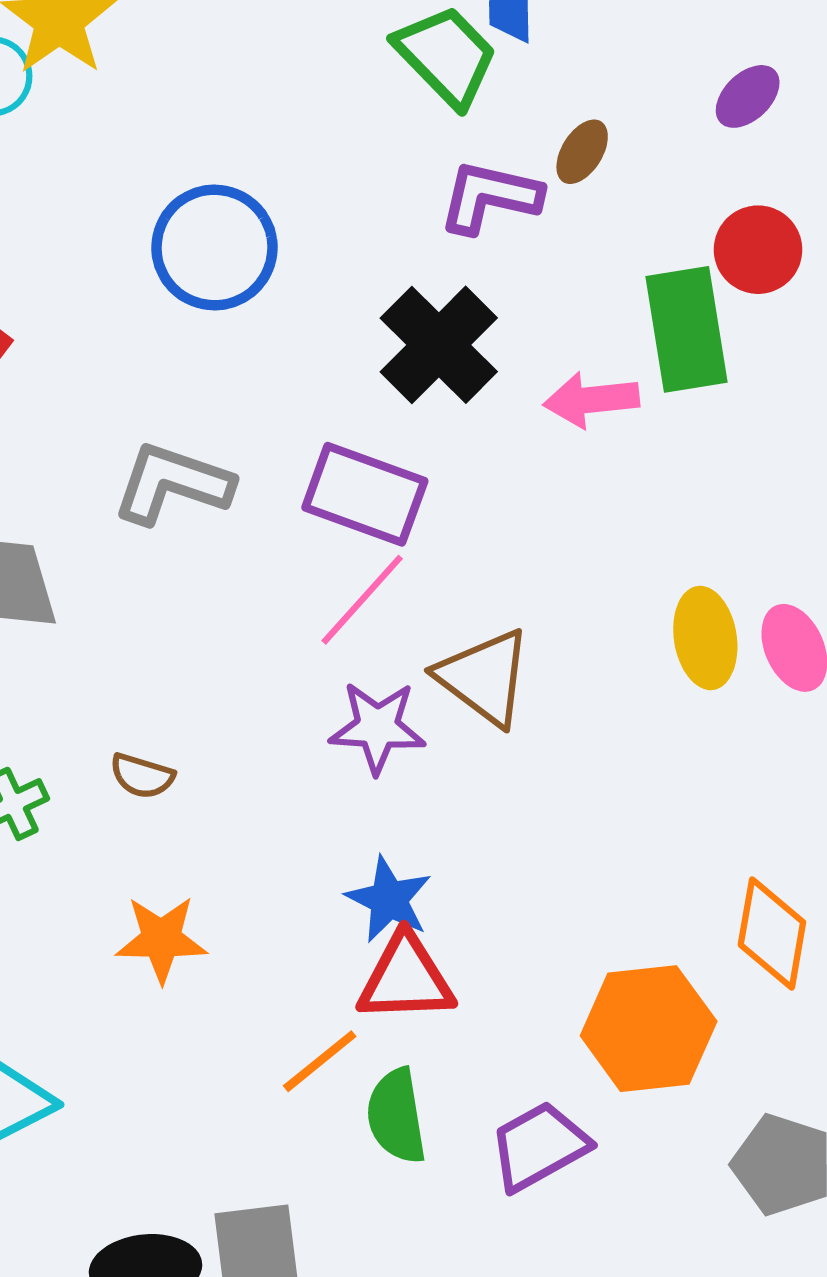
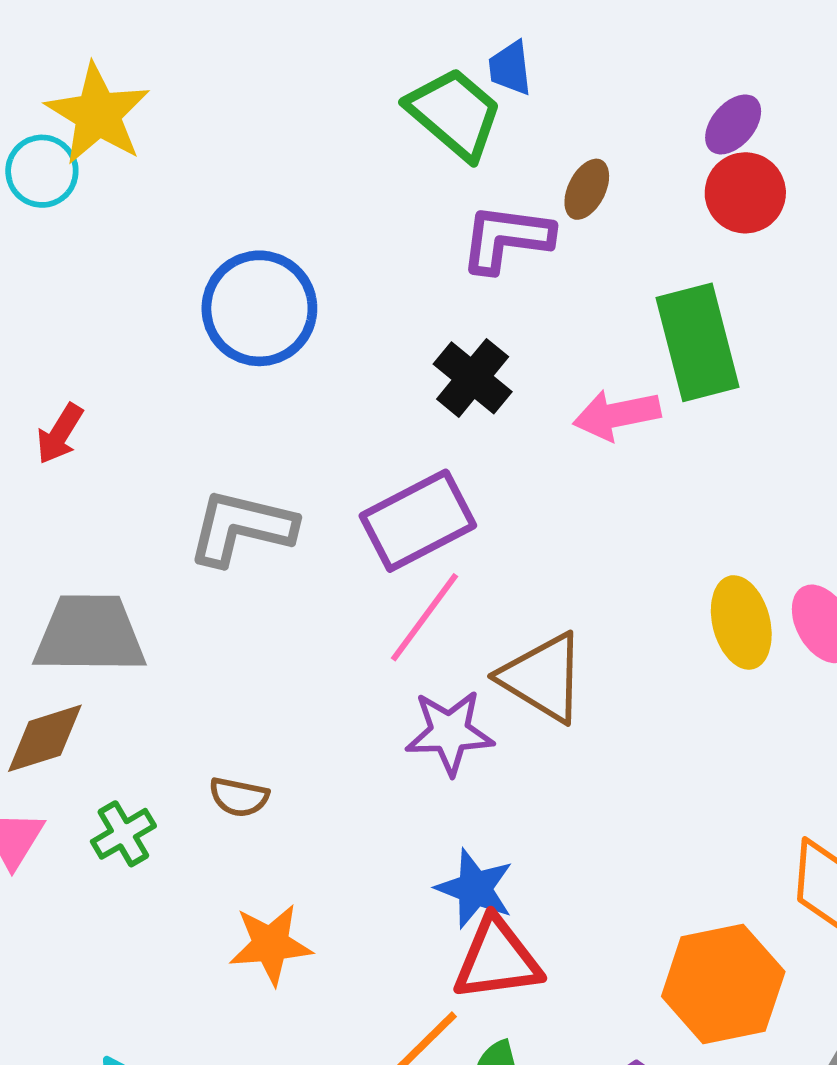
red circle: (758, 250) -> (745, 193), moved
black cross: (439, 345) -> (473, 378), size x0.7
purple rectangle: (365, 494) -> (418, 521), turned -42

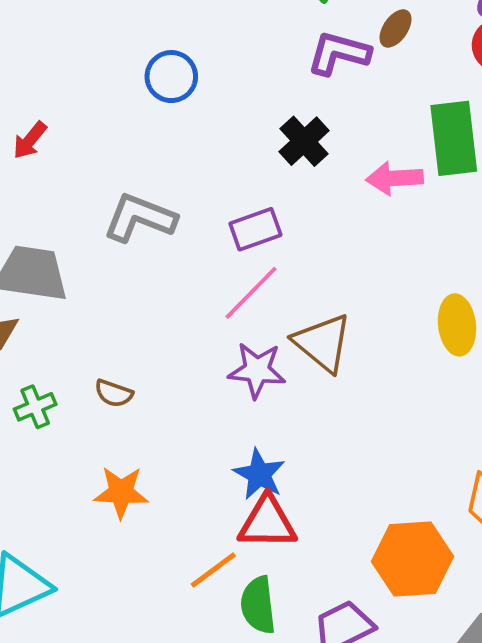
blue circle: (259, 308) -> (171, 77), size x0.7
purple rectangle: (418, 521) -> (255, 229), size x0.7

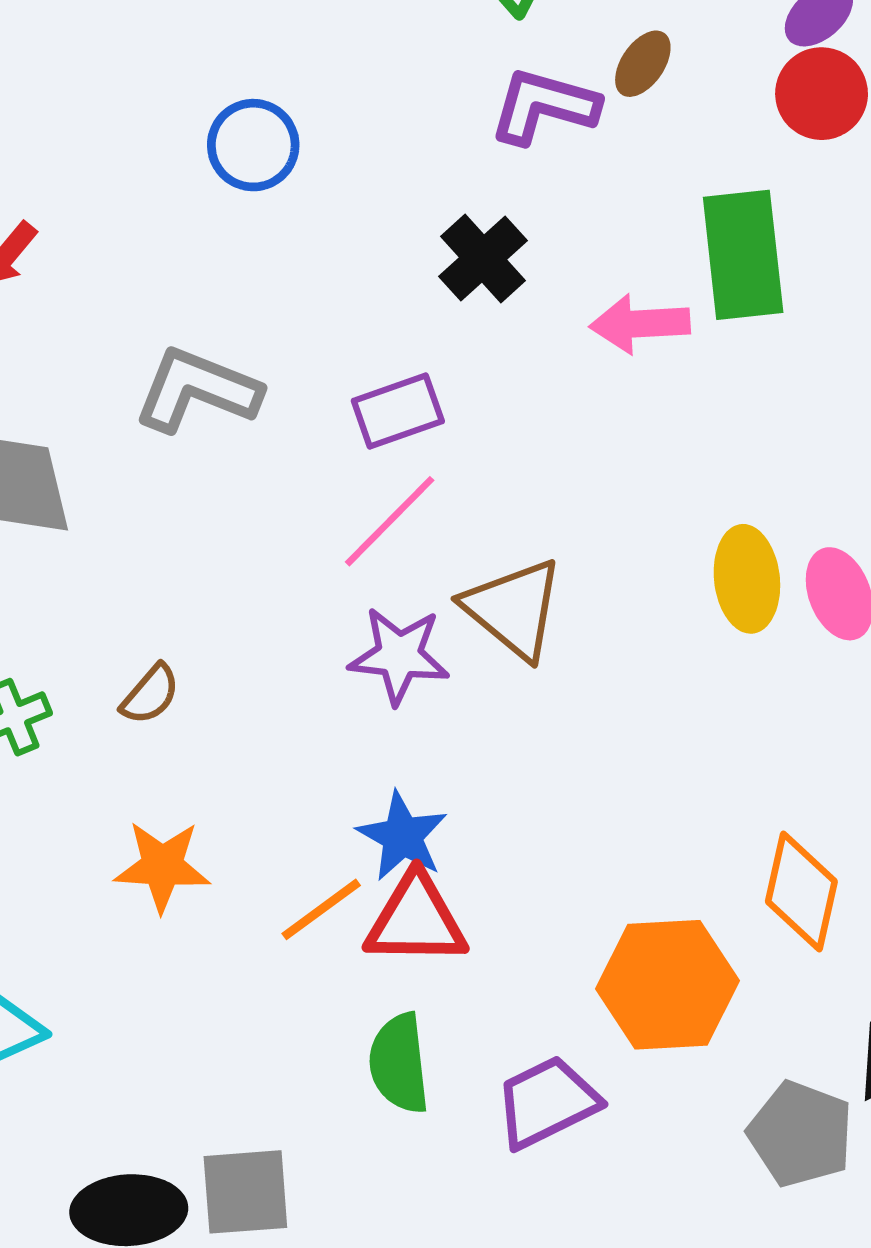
brown semicircle: (114, 393) -> (150, 694), turned -69
orange line: (213, 570) -> (321, 909), moved

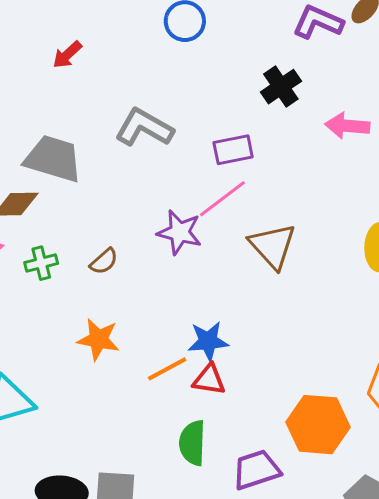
purple star: (399, 656) -> (180, 232), moved
blue star: (402, 836) -> (208, 341), turned 30
red triangle: (416, 920) -> (209, 380), size x0.7

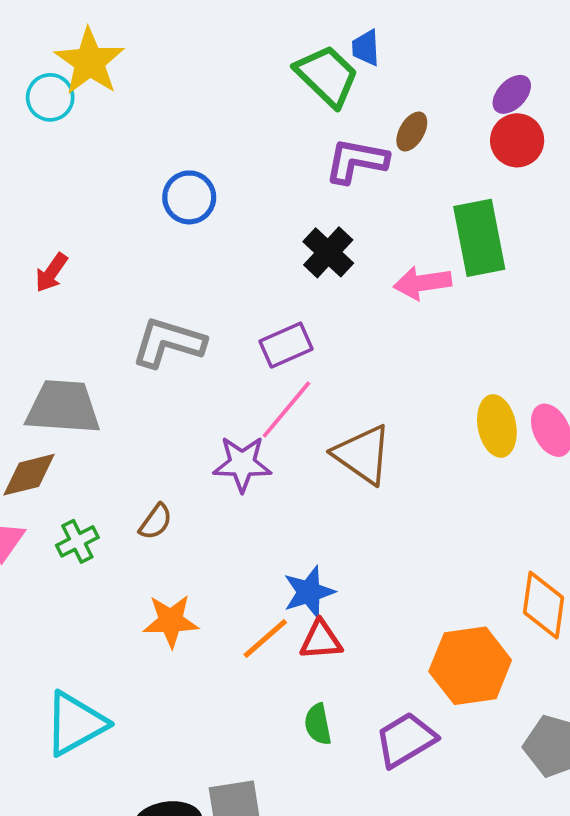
green semicircle: (192, 443) -> (318, 724), size x0.7

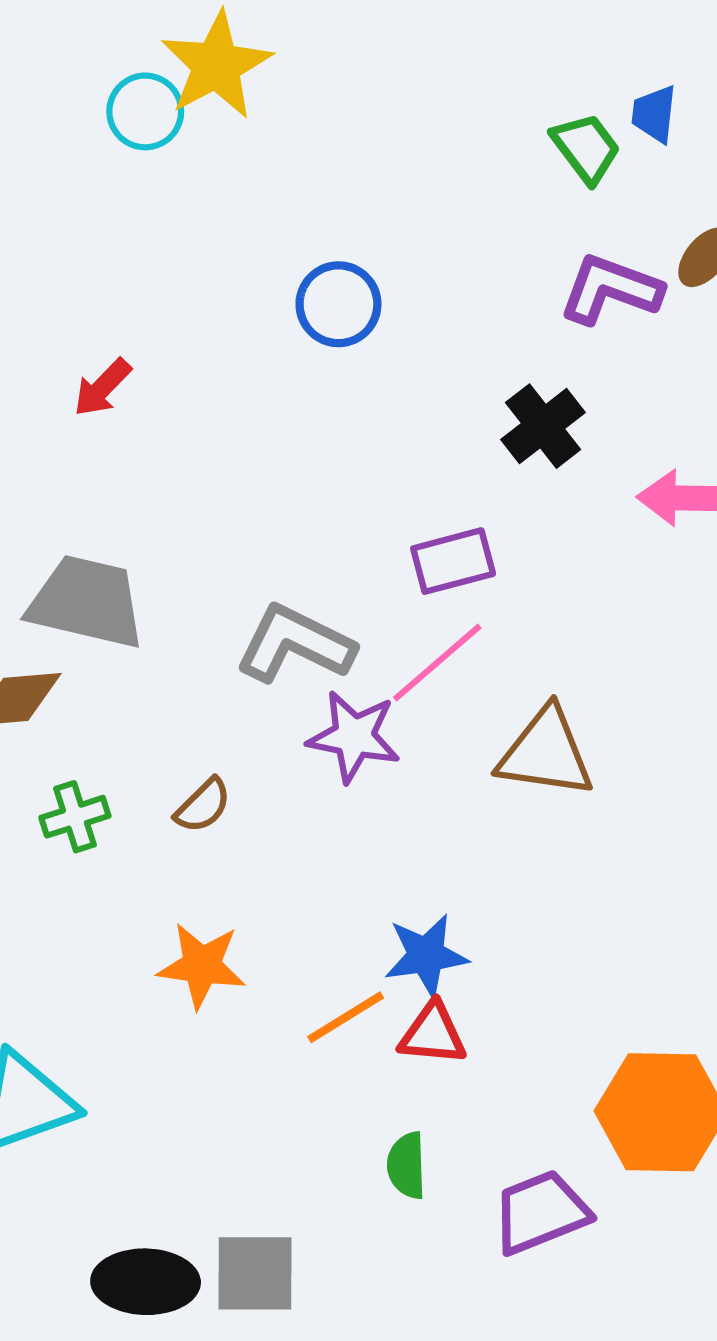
green trapezoid: (327, 76) -> (586, 148), size x0.7
gray L-shape: (168, 342) -> (295, 644), moved
brown triangle: (363, 454) -> (546, 753), turned -36

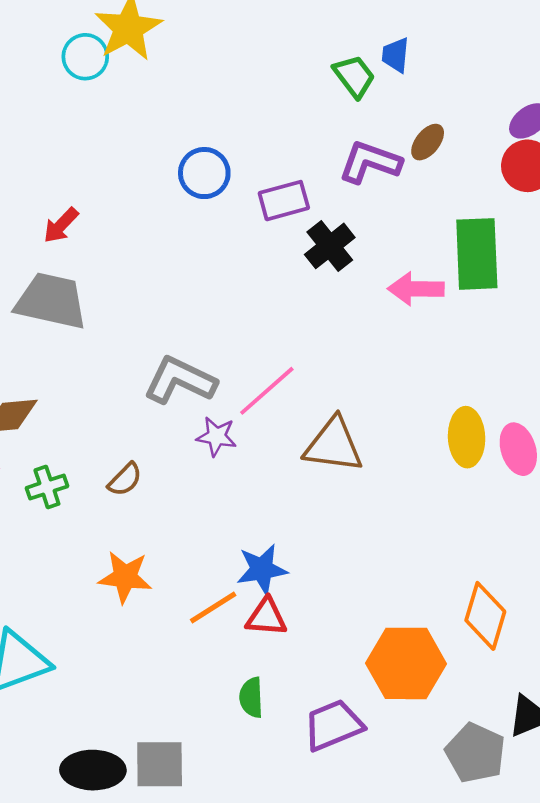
purple rectangle: (453, 561) -> (284, 201), moved
gray trapezoid: (87, 602) -> (51, 301), moved
purple star: (354, 737) -> (216, 436), size x0.7

